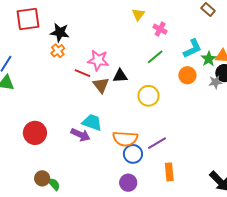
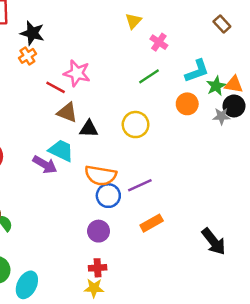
black triangle: (120, 76) -> (89, 129), moved
brown triangle: (101, 85) -> (67, 113), moved, turned -36
orange rectangle: (169, 172) -> (152, 223), turned 60

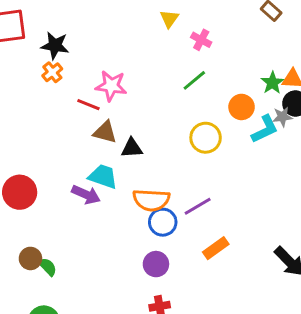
cyan L-shape: (197, 71) -> (265, 129), moved
yellow circle: (136, 125) -> (206, 138), moved

